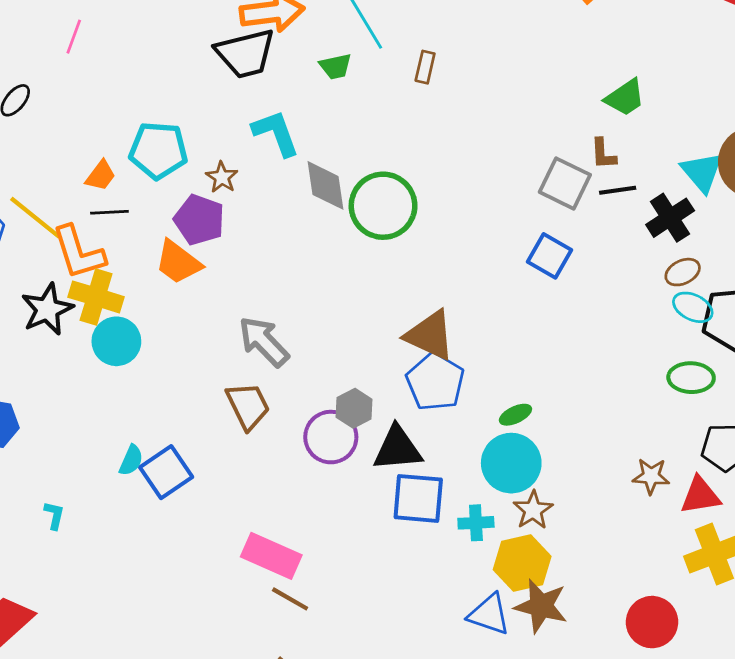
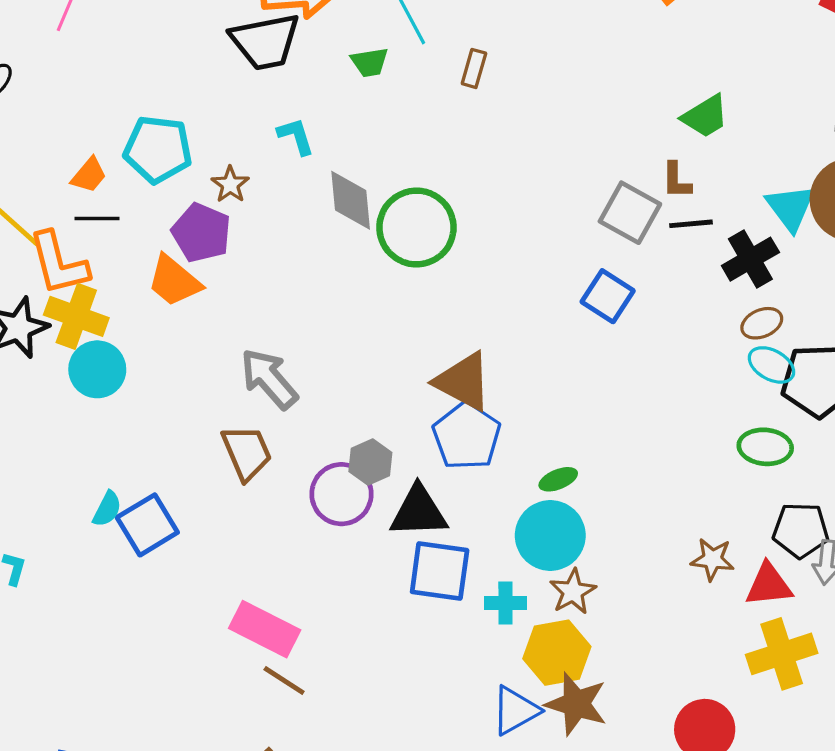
cyan L-shape: (276, 133) -> (296, 136), size x0.7
blue triangle: (489, 614) -> (515, 711), turned -51

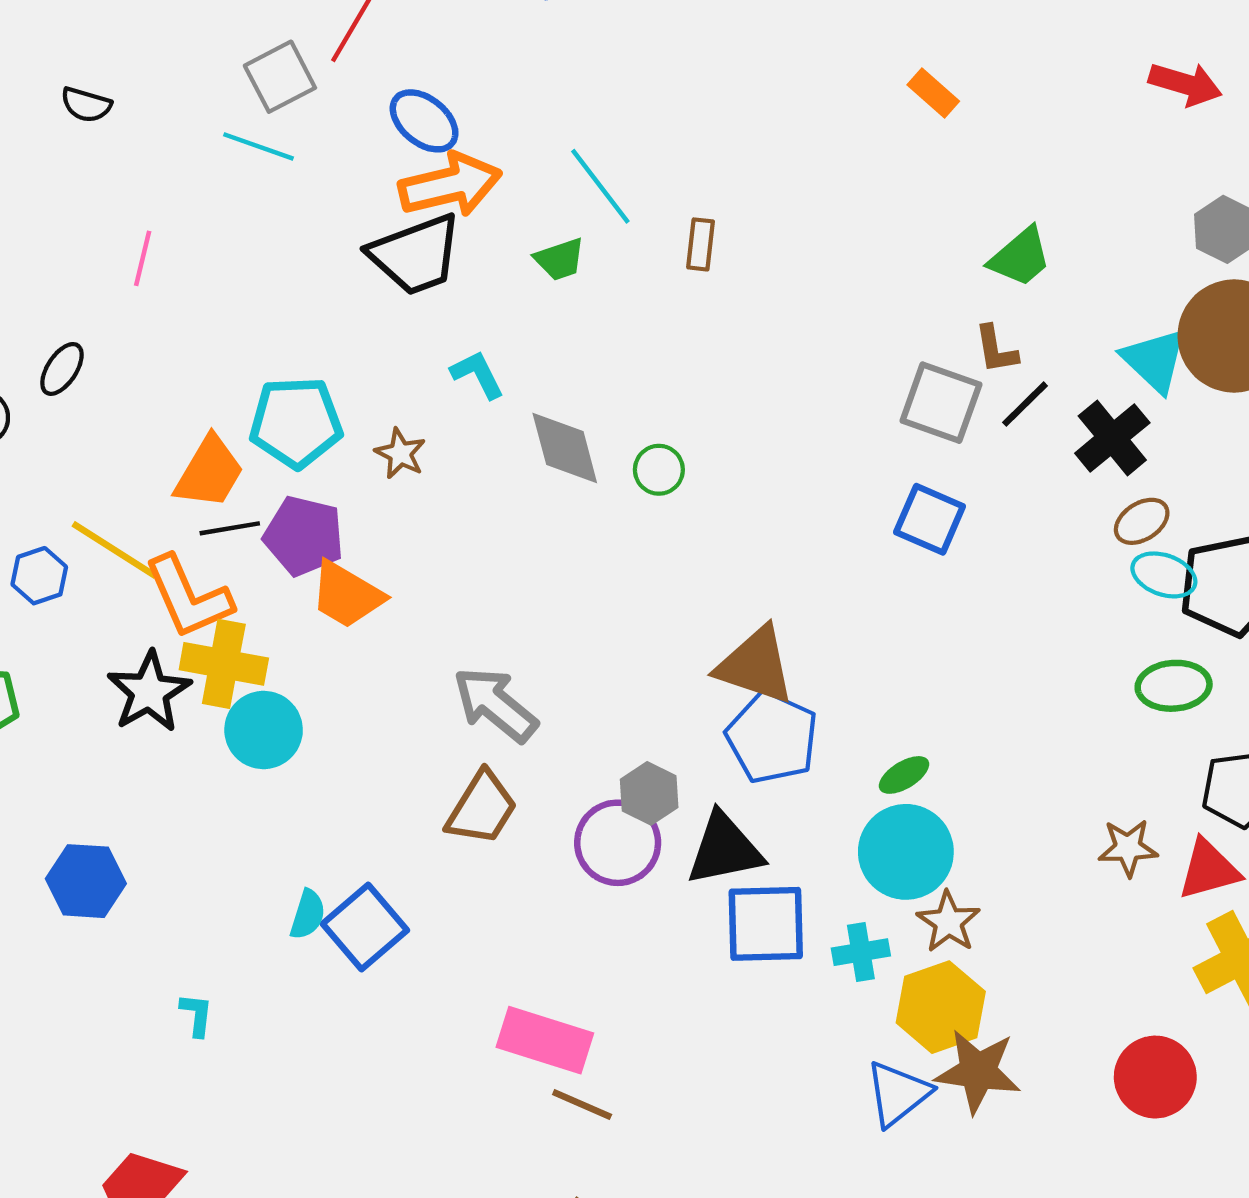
orange trapezoid: (89, 175) -> (209, 472), size x1.5
black line: (691, 224) -> (1025, 404), turned -30
green circle: (416, 228) -> (659, 470), size x0.5
purple pentagon: (201, 233) -> (304, 536), moved
brown trapezoid: (247, 453) -> (482, 808), turned 64

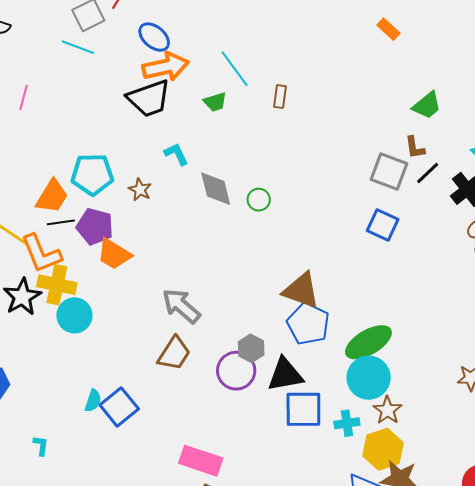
green ellipse: (904, 775) -> (368, 342), size x2.0

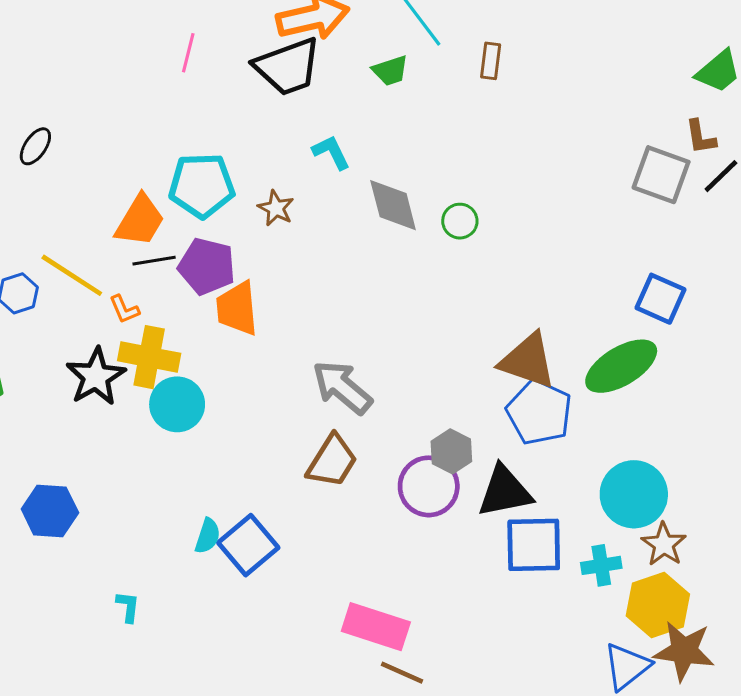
pink line: (23, 97) -> (188, 53), moved
blue square: (383, 225) -> (661, 299), moved
orange L-shape: (41, 254) -> (124, 309), size x0.5
orange trapezoid: (114, 254) -> (237, 308), turned 54
green ellipse: (368, 342) -> (621, 366), moved

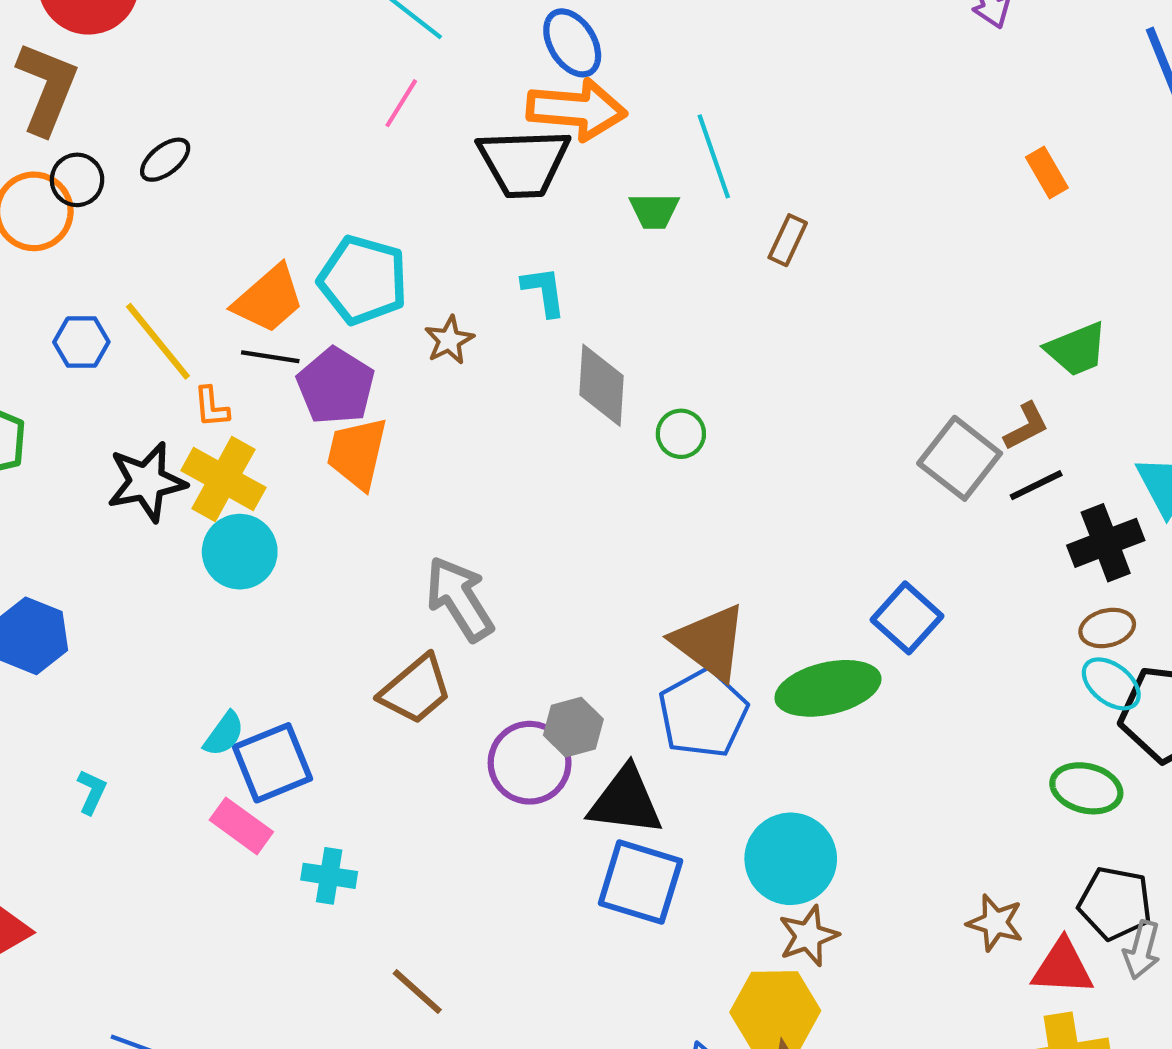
brown L-shape: (701, 137) -> (1026, 426), turned -126
cyan cross: (601, 565) -> (329, 876), moved
pink rectangle: (376, 627) -> (241, 826), moved, size x0.7

